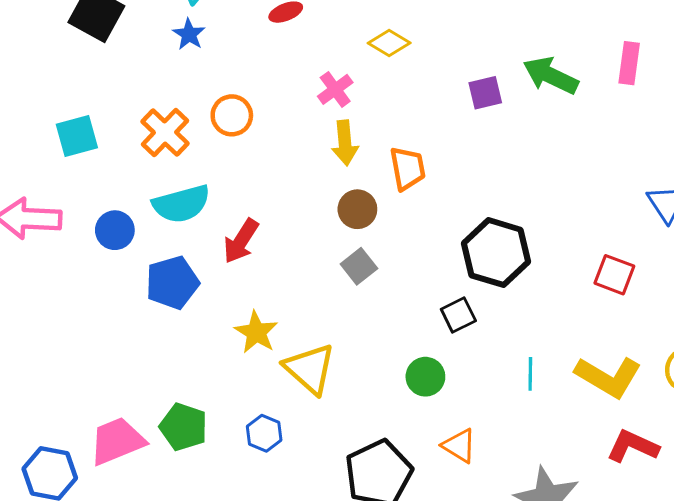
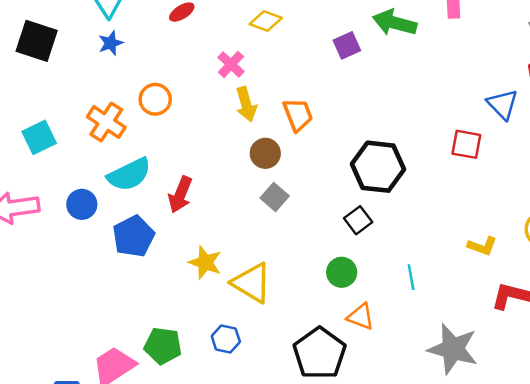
blue star: (189, 34) -> (111, 43), turned 30
red square: (614, 275) -> (466, 144), moved
cyan line: (530, 374) -> (411, 277), moved
yellow L-shape: (608, 377) -> (482, 246), size x0.6
orange triangle: (459, 446) -> (361, 317), moved

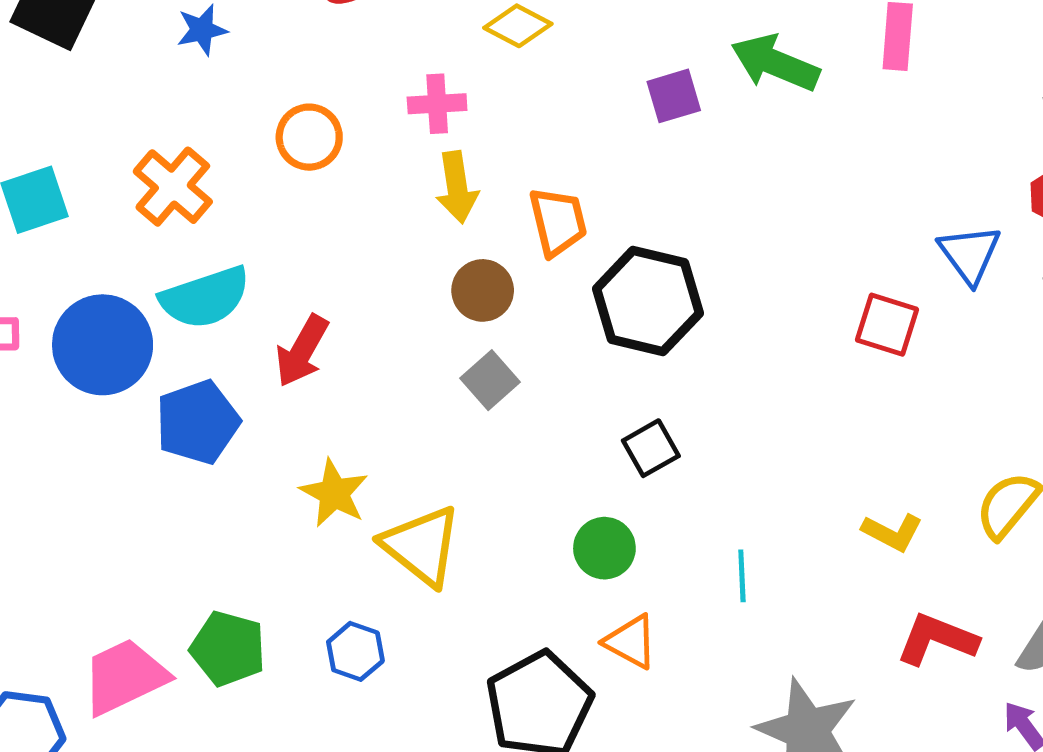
pink cross: (231, 64) -> (437, 104), turned 36
orange circle: (155, 99) -> (309, 137), moved
black hexagon: (378, 167) -> (648, 301), moved
blue circle: (82, 204) -> (103, 345), size x1.6

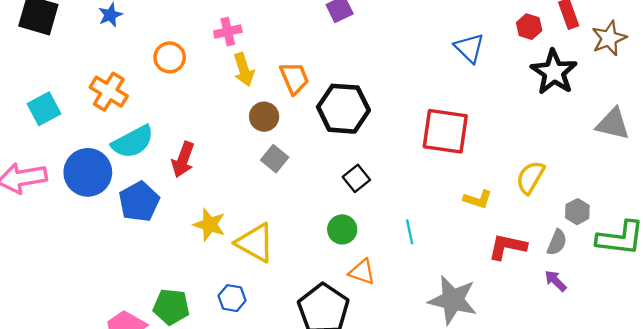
blue triangle: (970, 254) -> (469, 48), moved
red square: (887, 325) -> (445, 131), moved, size x1.6

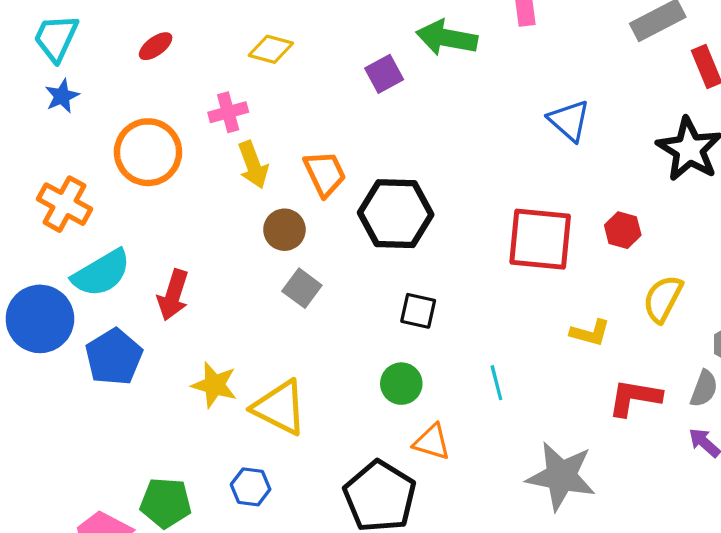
red hexagon: (529, 27) -> (623, 230), moved
orange circle: (170, 57) -> (148, 152), size x1.5
black square: (356, 178) -> (418, 311), turned -36

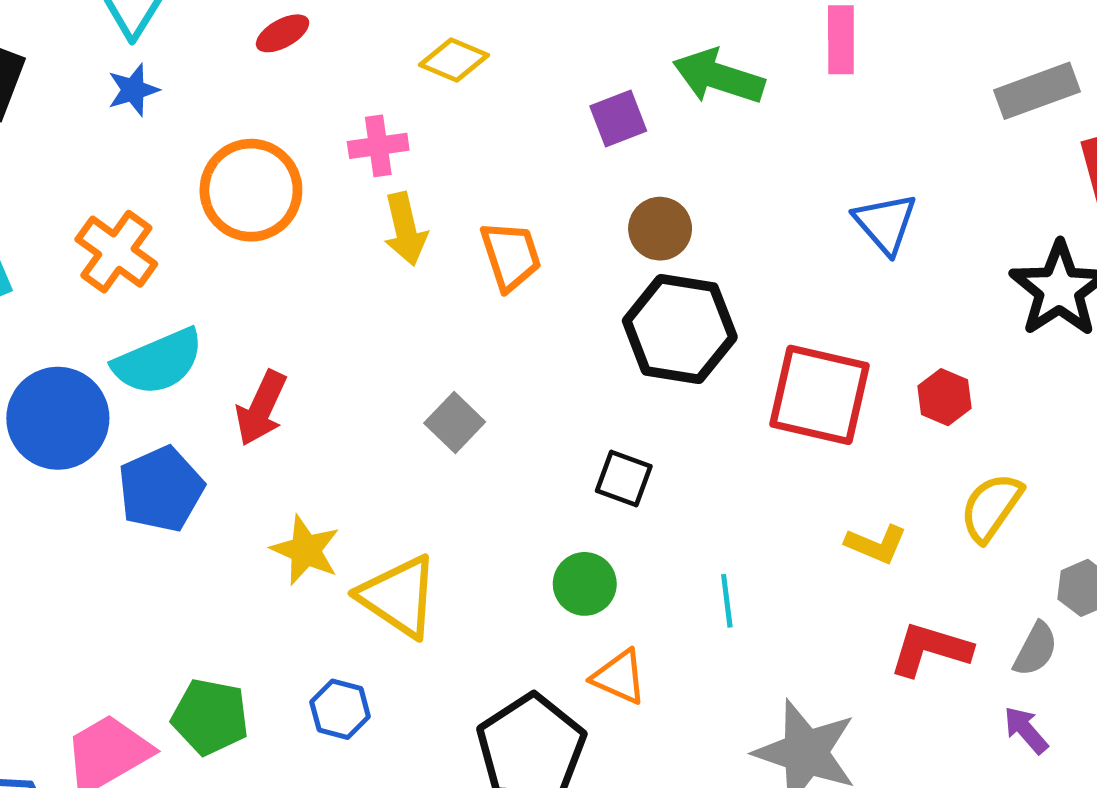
black hexagon: (396, 214) -> (680, 329), moved
brown circle: (284, 230) -> (660, 229), moved

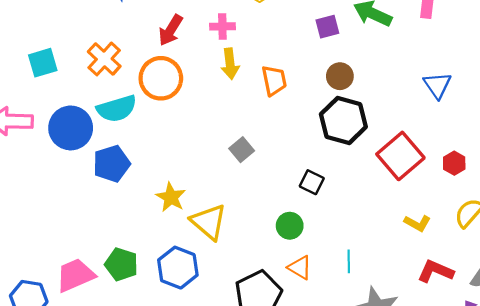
orange circle: (251, 190) -> (161, 78), moved
red square: (820, 395) -> (400, 156), turned 30
red arrow: (261, 408) -> (171, 30), moved
cyan line: (727, 601) -> (349, 261), moved
blue hexagon: (340, 709) -> (178, 268), size x1.6

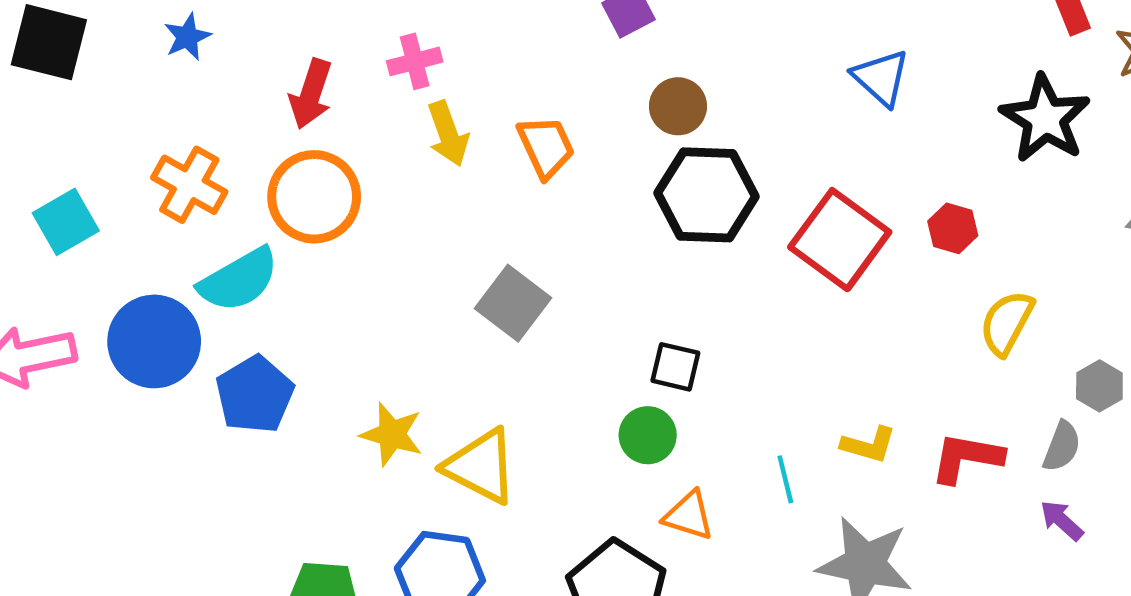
gray square: (242, 150) -> (513, 303), size x1.4
black square: (312, 182) -> (675, 367), moved
yellow L-shape: (417, 223) -> (869, 445), moved

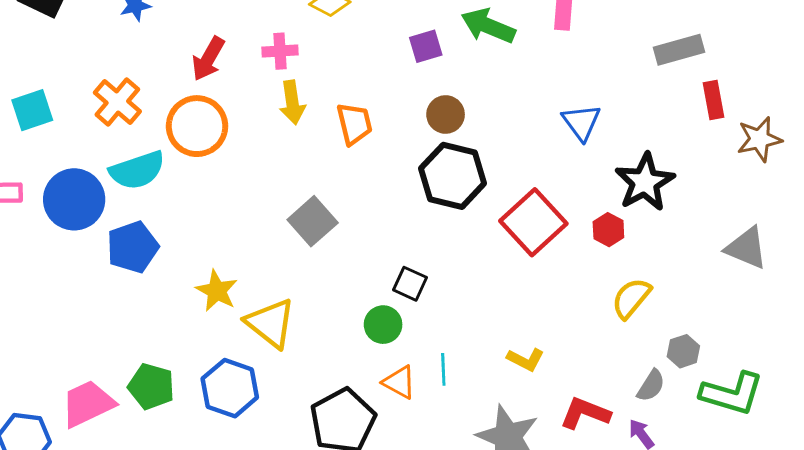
black star: (1045, 119) -> (645, 182), moved
red L-shape: (967, 458) -> (585, 413), moved
cyan line: (785, 479) -> (443, 369), moved

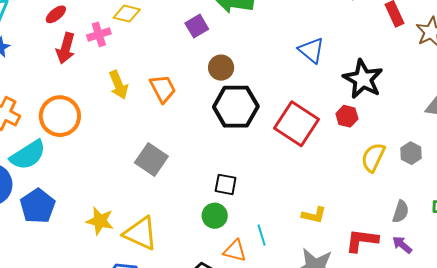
pink cross: (280, 51) -> (99, 34), moved
red arrow: (208, 59) -> (66, 48), moved
gray hexagon: (683, 351) -> (411, 153), moved

